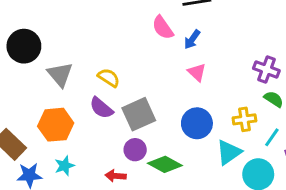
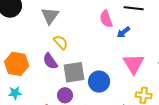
pink triangle: (197, 72) -> (134, 64), moved, size x1.6
gray triangle: (60, 74) -> (50, 16), moved
blue circle: (197, 123) -> (99, 82), moved

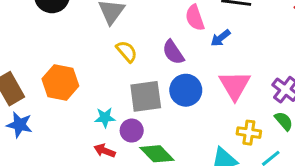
purple semicircle: (50, 61) -> (173, 52), moved
blue circle: (99, 82) -> (186, 90), moved
cyan star: (15, 93) -> (105, 118), moved

